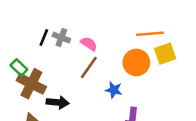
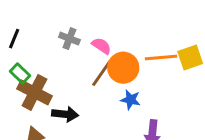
orange line: (150, 34) -> (161, 57), moved
black line: (44, 37) -> (14, 39), moved
orange circle: (136, 62) -> (123, 68), moved

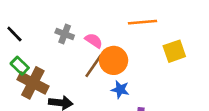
black line: (14, 39) -> (14, 34), turned -66
orange line: (161, 57) -> (143, 22), moved

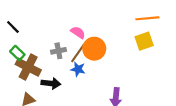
orange line: (143, 22) -> (147, 18), moved
gray cross: (65, 34) -> (58, 51), moved, turned -32
blue star: (120, 89) -> (78, 69), moved

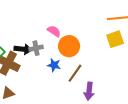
brown line: (78, 53) -> (75, 73), moved
black arrow: (51, 83) -> (23, 49), moved

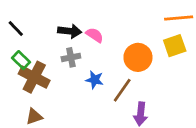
orange circle: (69, 46) -> (138, 57), moved
black arrow: (23, 49) -> (70, 31), moved

